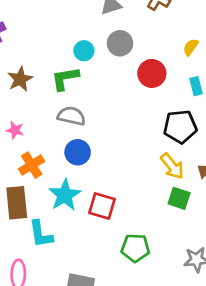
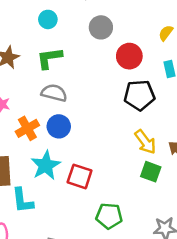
cyan circle: (84, 51) -> (48, 19), moved
black pentagon: (180, 127) -> (139, 95), moved
orange cross: (32, 165) -> (27, 128), moved

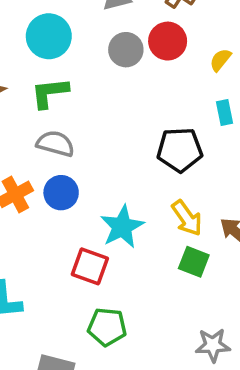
cyan circle: (48, 19) -> (49, 36), size x1.6
red circle: (129, 56) -> (168, 41), moved
cyan star: (46, 165) -> (122, 227), moved
green pentagon: (109, 216) -> (107, 327), moved

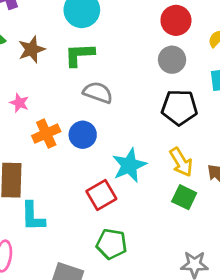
gray circle: (126, 50) -> (172, 60), moved
gray semicircle: (55, 144) -> (98, 93), moved
red square: (90, 266) -> (101, 195), turned 36

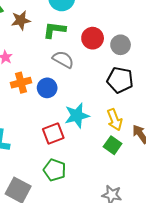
red circle: (176, 20) -> (93, 38), moved

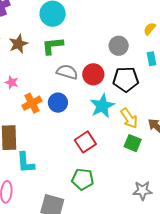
red circle: (93, 38) -> (93, 74), moved
cyan star: (77, 116) -> (102, 106), moved
red square: (53, 133) -> (85, 142), moved

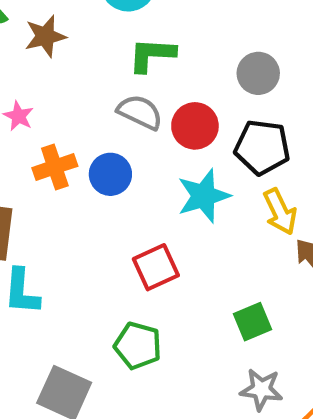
green L-shape: (52, 46) -> (152, 55), moved
yellow arrow: (129, 118) -> (280, 212), moved
green square: (133, 143) -> (253, 322), moved, turned 36

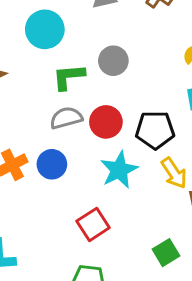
gray circle: (258, 73) -> (113, 61), moved
gray semicircle: (140, 112) -> (66, 118), turned -32

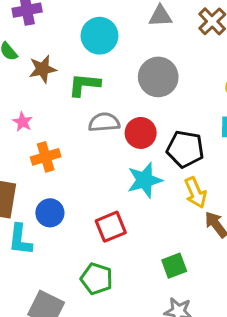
gray circle: (113, 61) -> (158, 77), size x1.4
green L-shape: (69, 77) -> (84, 85), moved
blue circle: (52, 164) -> (50, 213), moved

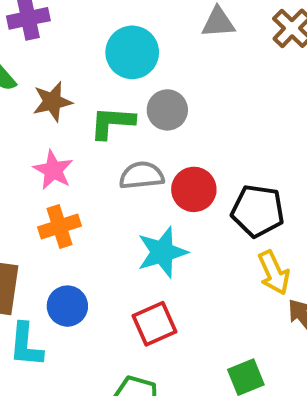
gray circle: (158, 77) -> (167, 110), moved, size x0.7
pink star: (23, 122) -> (53, 170), moved, size x1.4
cyan star: (145, 180) -> (162, 252), moved

